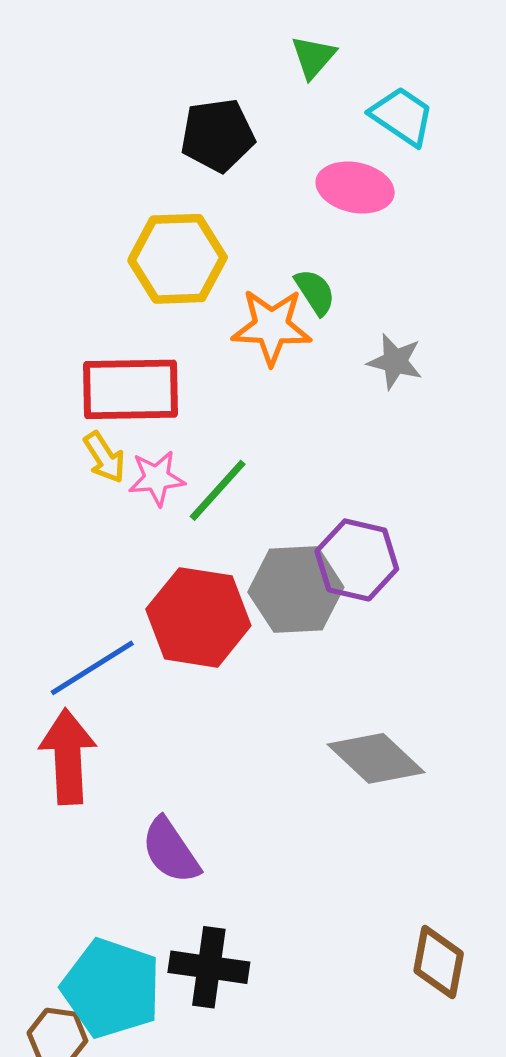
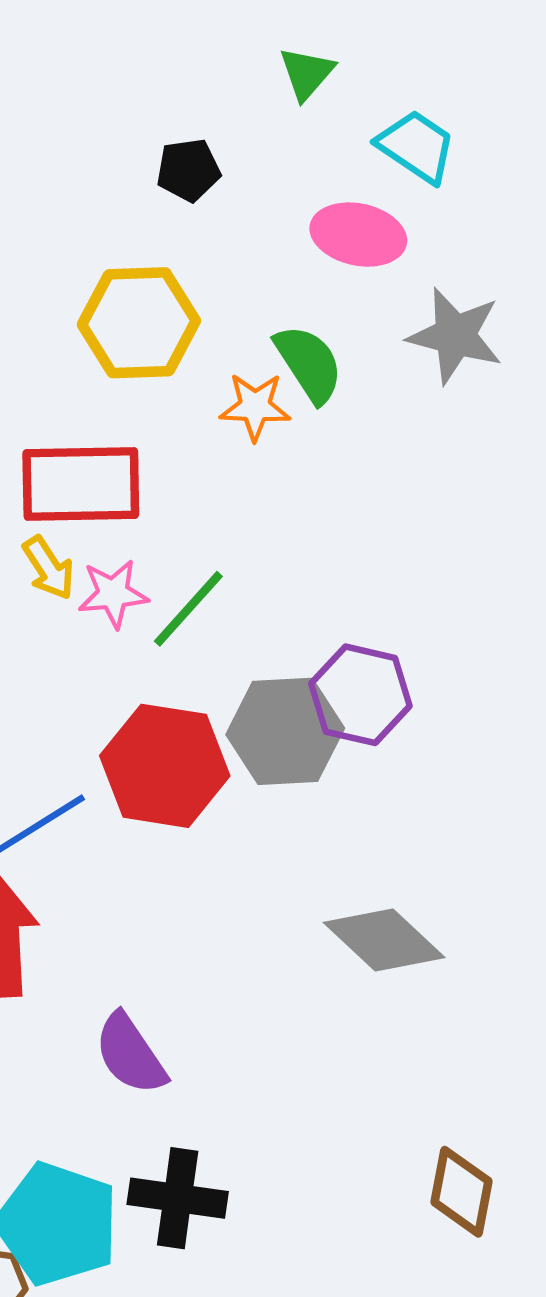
black pentagon: (218, 135) -> (188, 170), size x0.7
green semicircle: (315, 292) -> (309, 364), size x1.4
orange star: (272, 327) -> (255, 407), size x0.7
gray star: (395, 362) -> (455, 336), moved, size x1.4

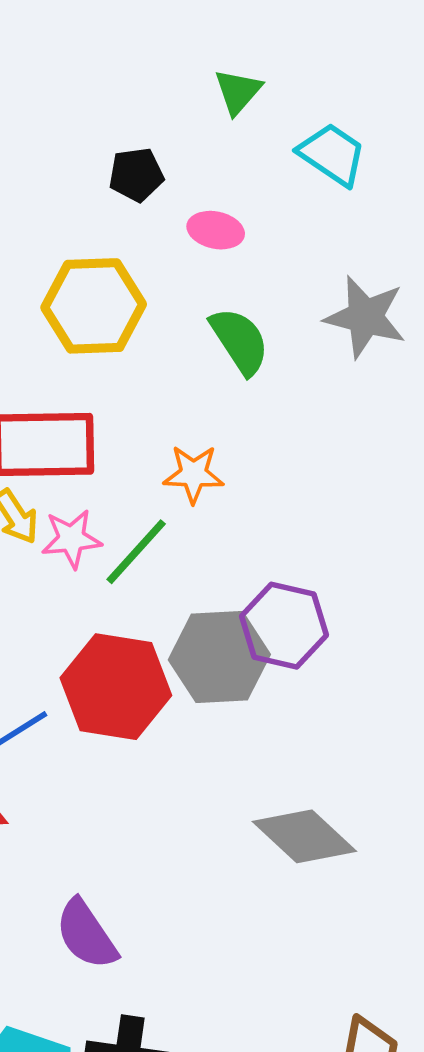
pink ellipse: (358, 235) -> (216, 230), moved, size x0.7
orange star: (255, 407) -> (193, 474), moved

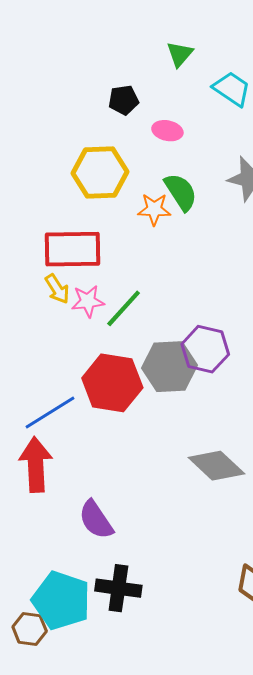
orange star: (193, 474) -> (154, 209), moved

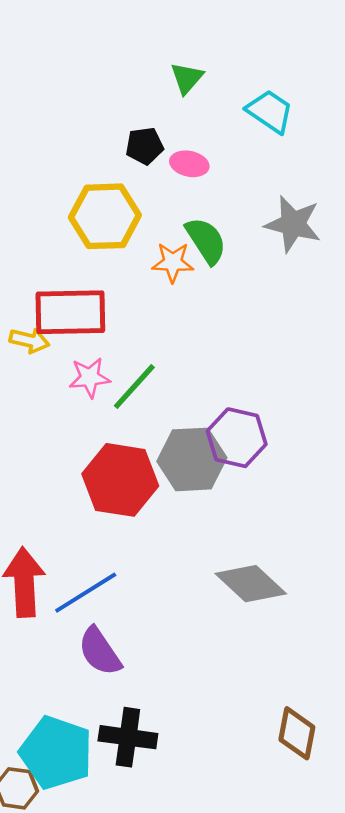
green triangle: (180, 54) -> (187, 78), moved
black pentagon: (124, 100) -> (145, 146), moved
yellow arrow: (57, 289) -> (29, 340), moved, turned -44
blue line: (50, 412) -> (86, 593), moved

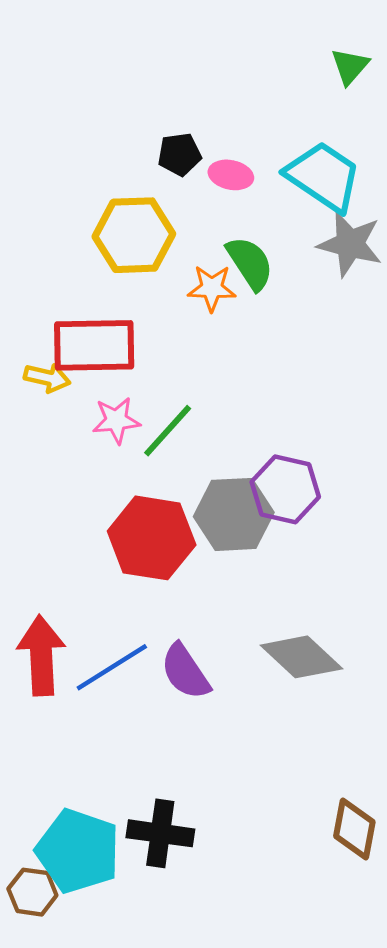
green triangle: (187, 78) -> (350, 66), moved
cyan trapezoid: (270, 111) -> (323, 176), moved, size x1.4
purple semicircle: (100, 651) -> (185, 672), moved

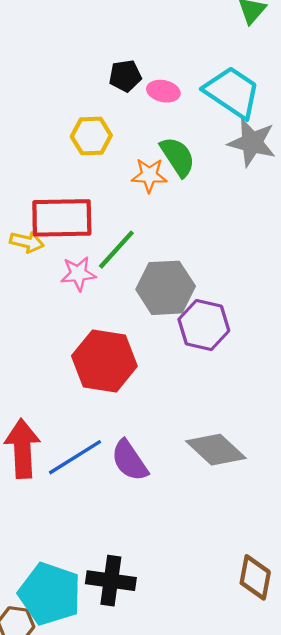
yellow hexagon: (134, 235) -> (91, 136), size x0.7
green line: (168, 431) -> (116, 250), moved
gray hexagon: (234, 514) -> (166, 288), moved

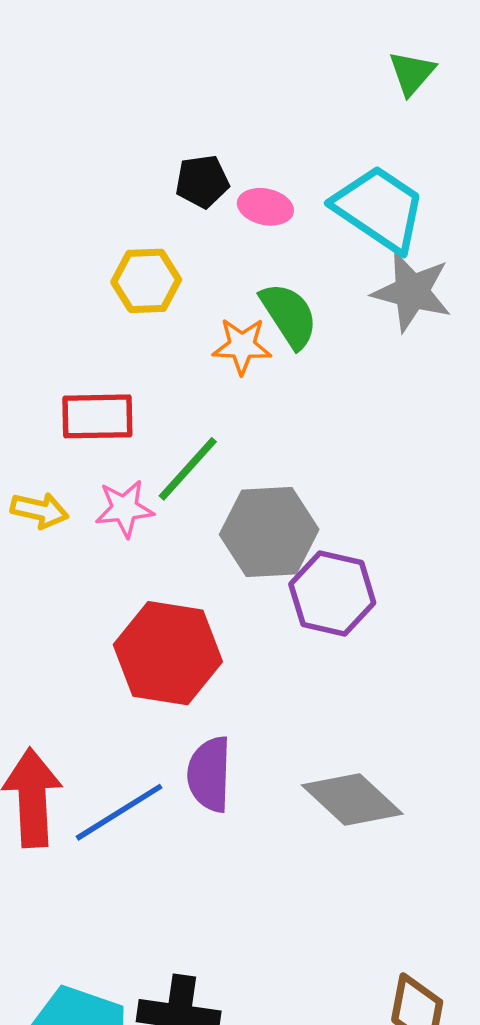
red rectangle: (62, 218) -> (97, 416), size x0.7
yellow arrow: (27, 242) -> (40, 510), moved
purple semicircle: (130, 460) -> (209, 774), moved, turned 36

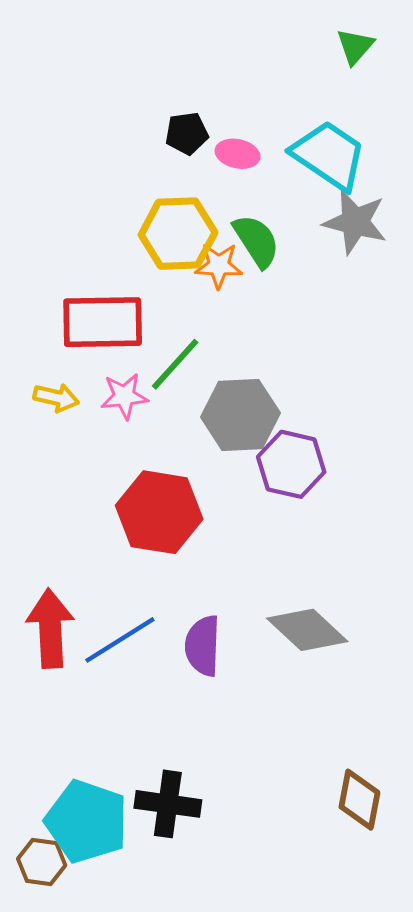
yellow hexagon: (146, 281) -> (178, 234), moved, size x1.4
red rectangle: (97, 416) -> (103, 322), size x1.4
purple semicircle: (209, 774) -> (203, 646), moved

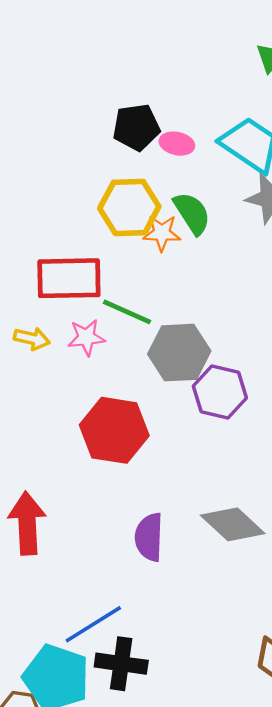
black pentagon: (187, 133) -> (136, 127), size x1.4
green line: (175, 364) -> (127, 312), turned 72
blue line: (120, 640) -> (93, 624), moved

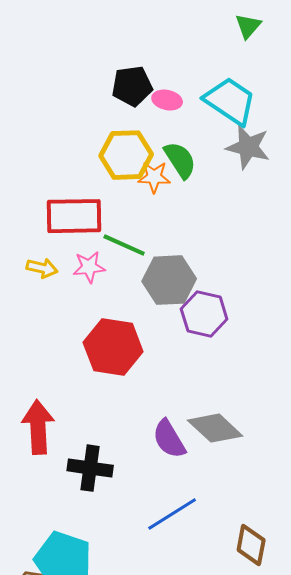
purple semicircle: (149, 537) -> (169, 439), moved, turned -33
blue line: (93, 624) -> (172, 514), moved
black cross: (121, 664) -> (90, 468), moved

